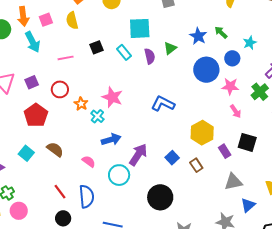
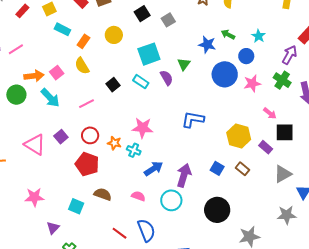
orange arrow: (23, 16) -> (34, 76), turned -72
pink arrow: (236, 111) -> (270, 113), moved
red pentagon: (36, 115) -> (87, 164), moved

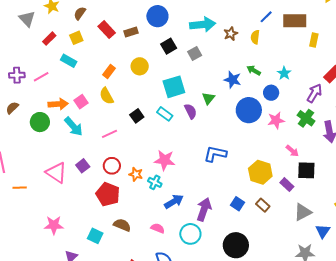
cyan rectangle: (62, 29) -> (69, 61), moved

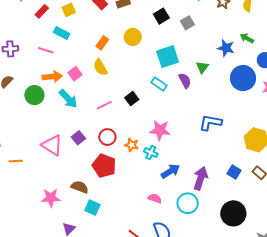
pink line: (41, 77) -> (46, 50), moved, turned 49
black square: (137, 116) -> (132, 99), moved
brown semicircle: (122, 225) -> (80, 187), moved

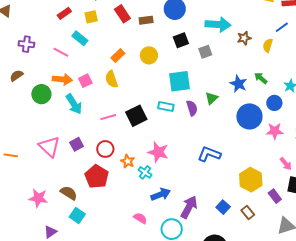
cyan rectangle: (159, 84) -> (166, 107), turned -35
black square: (132, 99) -> (136, 116), size x1.5

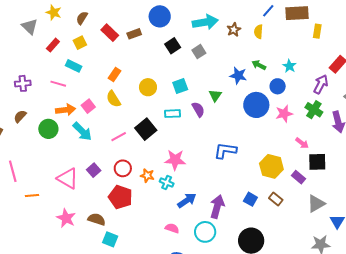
yellow circle: (149, 55) -> (148, 87), moved
cyan square: (179, 81) -> (180, 86), size x0.7
pink star: (38, 198) -> (66, 218), moved, turned 30

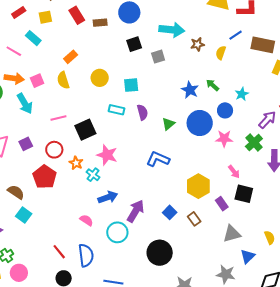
green triangle: (215, 95) -> (168, 124), moved
black square: (146, 129) -> (85, 130), moved

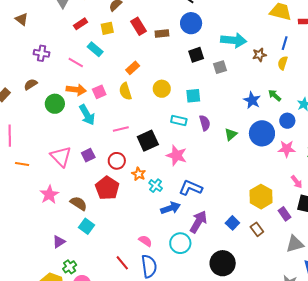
blue line: (236, 35) -> (285, 43), moved, turned -40
pink star: (107, 155) -> (177, 155), moved
blue L-shape: (158, 159) -> (191, 188), moved
pink semicircle: (86, 220) -> (145, 241), moved

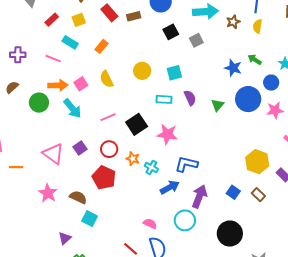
orange rectangle: (133, 68) -> (101, 46), moved

